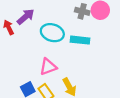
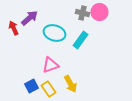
cyan rectangle: (80, 40) -> (80, 40), turned -60

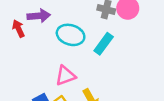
purple arrow: (30, 18) -> (39, 16), turned 36

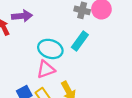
cyan ellipse: (71, 35) -> (50, 49), moved

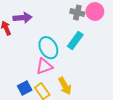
cyan ellipse: (50, 49) -> (48, 48), turned 45

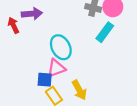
cyan rectangle: (75, 40) -> (105, 32), moved
blue square: (25, 88) -> (45, 80), moved, turned 32

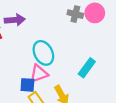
cyan rectangle: (105, 32) -> (87, 68), moved

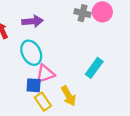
purple arrow: (15, 20) -> (32, 21), moved
cyan ellipse: (43, 53) -> (31, 53), moved

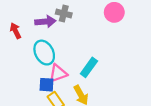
gray cross: (83, 13) -> (64, 13), moved
cyan rectangle: (94, 68) -> (89, 67), moved

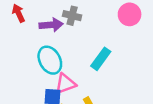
red arrow: (15, 31) -> (18, 13), moved
cyan rectangle: (89, 67) -> (101, 59), moved

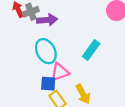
gray cross: (72, 16) -> (31, 12), moved, turned -35

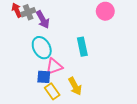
purple arrow: (47, 20) -> (43, 20), turned 66
cyan rectangle: (91, 50) -> (82, 47), turned -48

